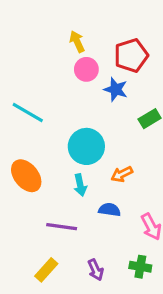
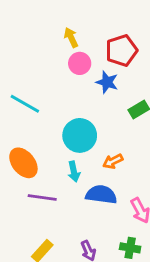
blue semicircle: (109, 210) -> (101, 195), size x1.5
purple line: (62, 227) -> (42, 197), moved

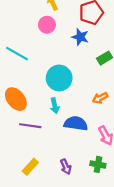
pink circle: (80, 63) -> (47, 25), moved
orange arrow: (113, 161) -> (100, 98), moved

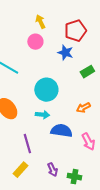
cyan arrow: (55, 106) -> (42, 115), turned -72
purple line: (30, 126) -> (27, 144), moved, turned 66
green cross: (98, 164) -> (74, 177), moved

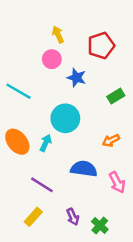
blue star: (65, 53) -> (76, 78), moved
cyan arrow: (42, 115) -> (46, 143), moved, turned -72
purple line: (27, 144) -> (42, 185), turned -42
green cross: (74, 177) -> (100, 225), turned 32

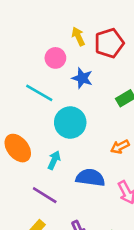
yellow arrow: (58, 35) -> (78, 36), moved
cyan line: (19, 91) -> (39, 93), moved
cyan arrow: (46, 143) -> (54, 160), moved

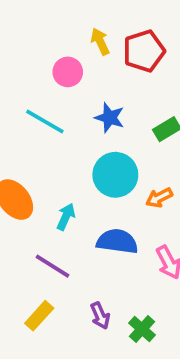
blue star: (82, 78) -> (110, 118), moved
cyan circle: (70, 123) -> (115, 175), moved

